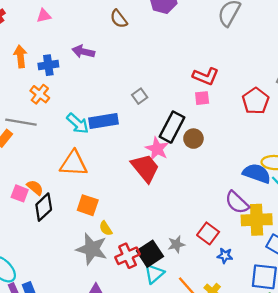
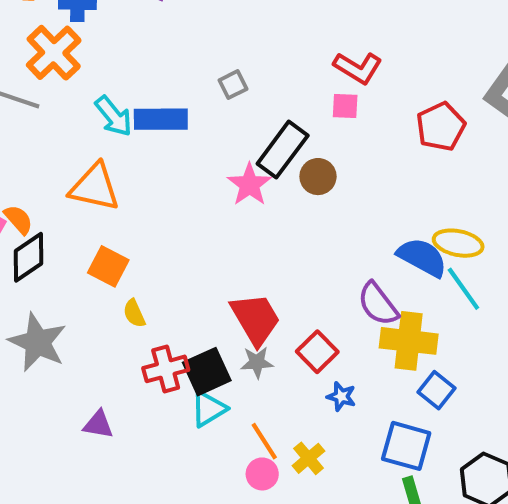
orange cross: (40, 94) -> (54, 53), size x1.5
red trapezoid: (145, 168) -> (255, 319), moved
gray star: (92, 249) -> (38, 342), moved

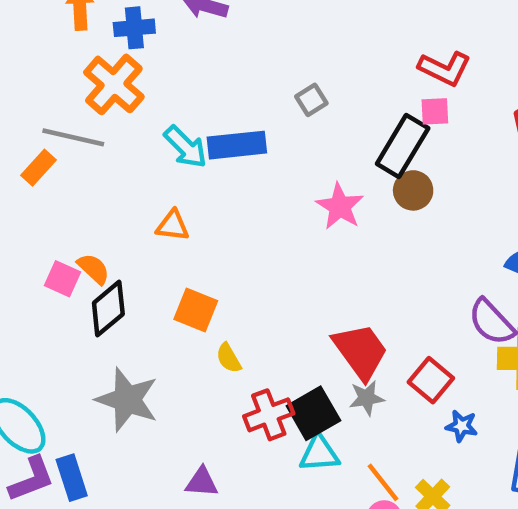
black rectangle: (283, 150) -> (403, 146), moved
orange triangle: (95, 187) -> (173, 226), size x0.6
cyan triangle: (209, 409) -> (319, 453), turned 33

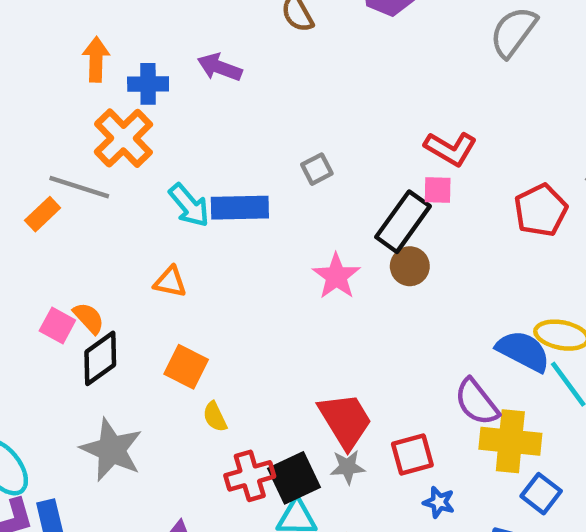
red square: (431, 380) -> (412, 454), turned 30

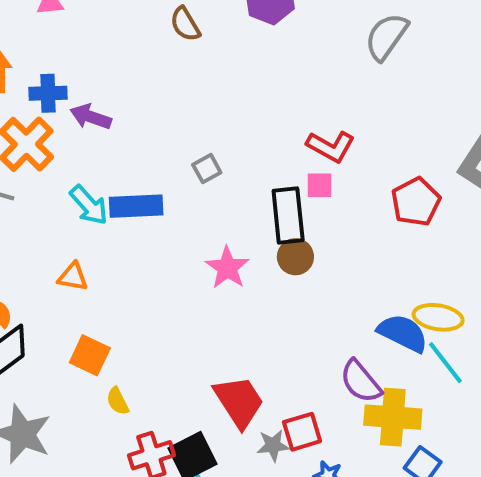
purple arrow: (220, 67) -> (91, 117), moved
black rectangle: (403, 222) -> (288, 215), turned -40
gray star: (348, 467) -> (273, 445), moved

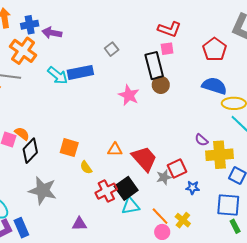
orange triangle: (73, 277) -> (115, 150), moved
blue semicircle: (403, 333) -> (214, 86), moved
purple semicircle: (361, 382) -> (201, 140), size x0.6

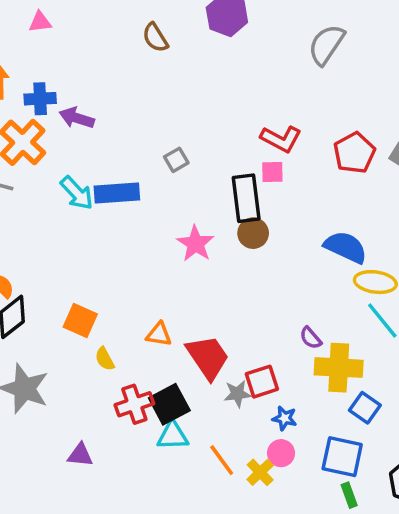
red pentagon: (215, 49) -> (354, 153), moved
pink circle: (162, 232) -> (281, 453), moved

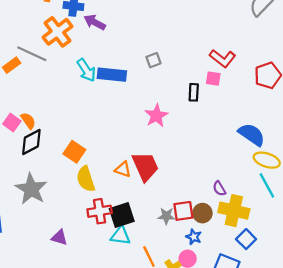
black rectangle: (246, 198) -> (194, 92), size x0.6
brown circle: (253, 233) -> (202, 213), moved
red trapezoid: (208, 357) -> (145, 166), moved
yellow semicircle: (105, 359) -> (86, 179), size x1.6

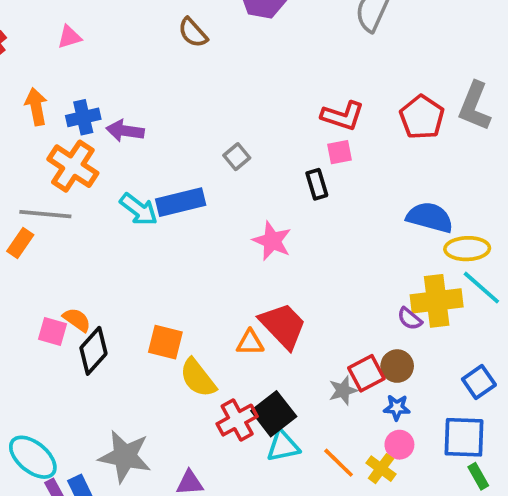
gray star: (31, 189) -> (125, 456), moved
yellow cross: (234, 211) -> (437, 301), moved
blue square: (246, 239) -> (479, 382), turned 30

